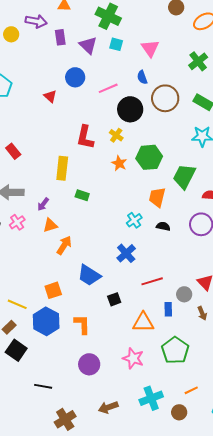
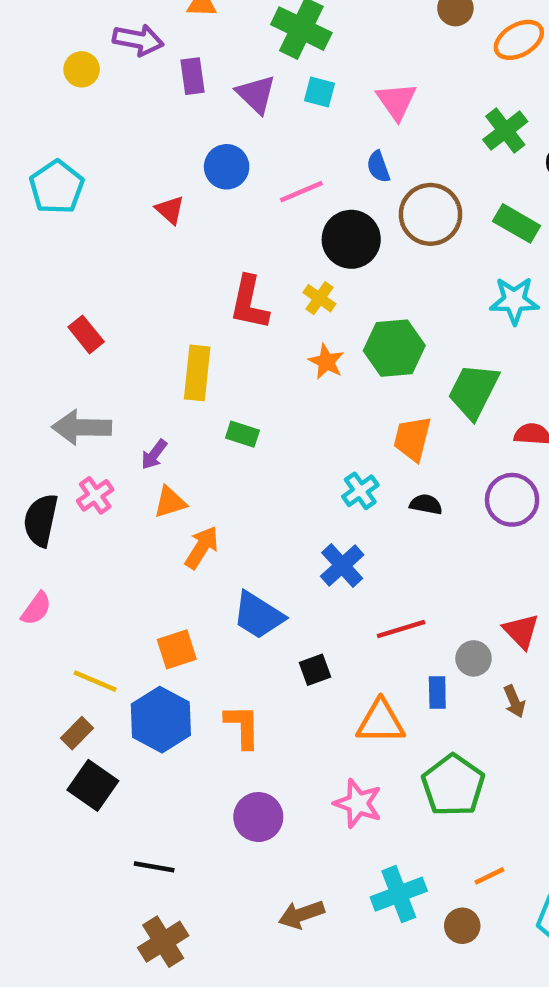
brown cross: (65, 419) -> (163, 942), moved

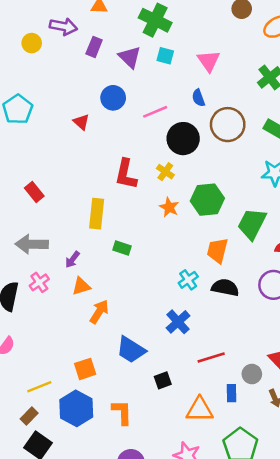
purple rectangle: (193, 76) -> (94, 47), turned 30
black semicircle: (426, 504) -> (225, 287), size x1.5
yellow line: (95, 681) -> (39, 387), turned -45

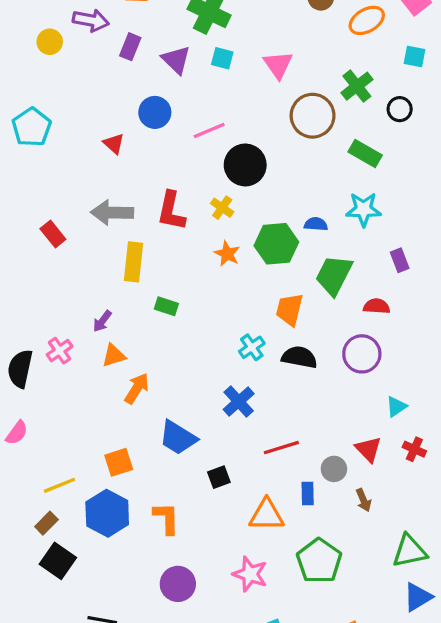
blue semicircle: (198, 98) -> (316, 224), moved, turned 114
brown circle: (228, 125) -> (313, 116), moved
gray arrow: (32, 244) -> (112, 213), moved

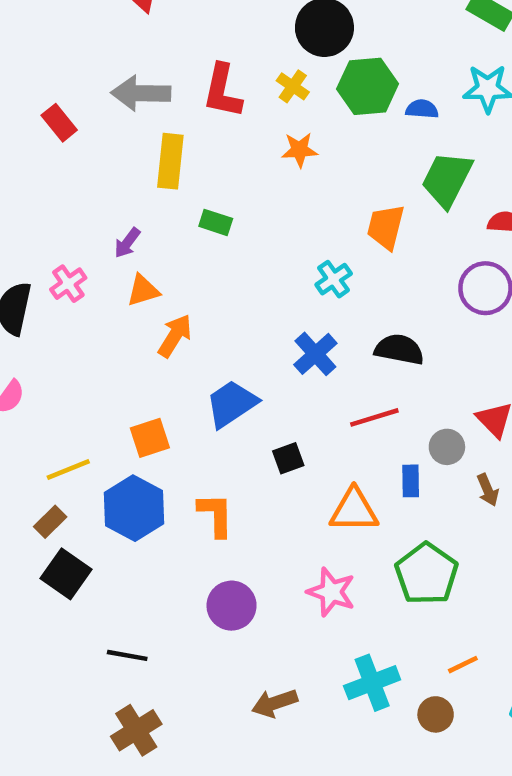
green hexagon: (276, 244) -> (368, 86), moved
orange star: (227, 254) -> (300, 150), turned -30
black semicircle: (299, 357) -> (399, 349), moved
blue trapezoid: (178, 438) -> (232, 404), turned 114

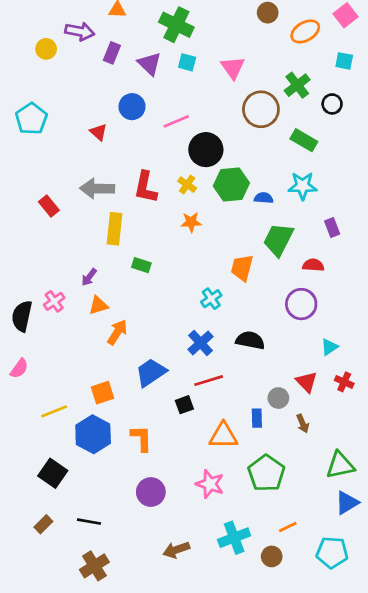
red line: (374, 417) -> (209, 381), moved
brown rectangle: (50, 522) -> (43, 524), moved

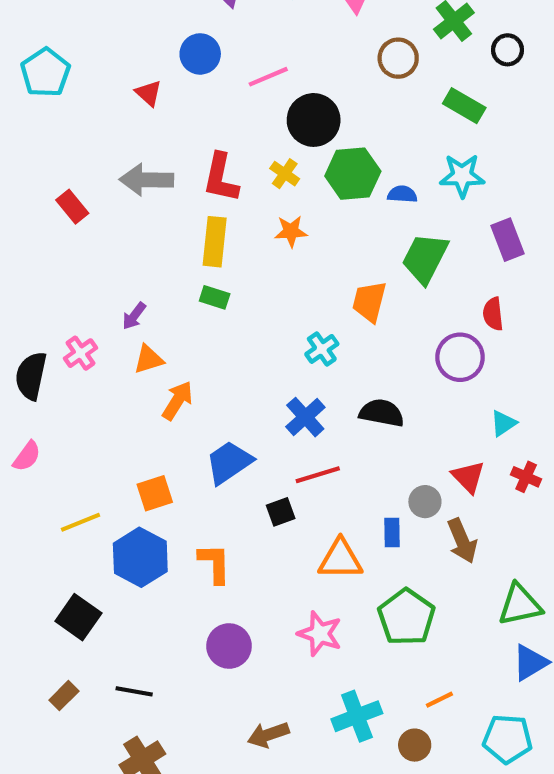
brown circle: (261, 109) -> (398, 58), size x0.7
purple rectangle: (332, 227) -> (507, 240), size x1.4
yellow rectangle: (115, 229) -> (215, 242), moved
red semicircle: (313, 265) -> (493, 314), moved, turned -100
brown arrow: (303, 424) -> (462, 541), size x1.5

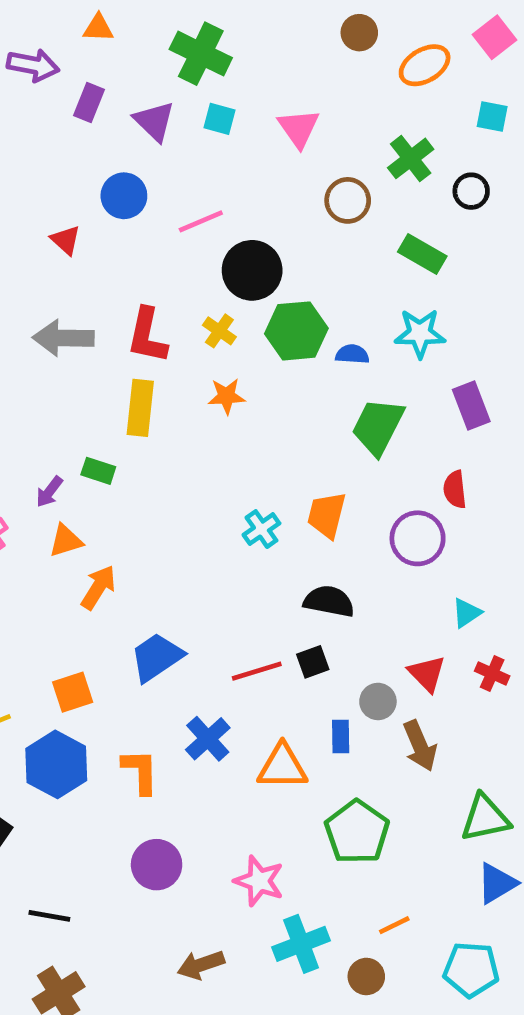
green rectangle: (215, 297) -> (98, 471), moved
orange trapezoid: (369, 302) -> (327, 515), moved
blue cross: (305, 417) -> (208, 739), moved
black square: (281, 512) -> (313, 662), moved
pink star: (320, 634) -> (259, 881), moved

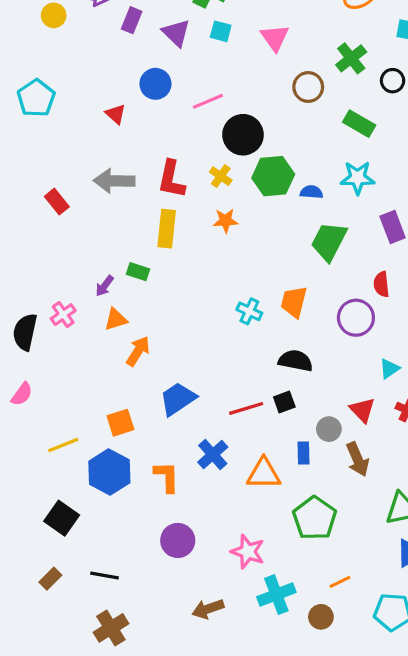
cyan cross: (261, 529) -> (249, 311), turned -30

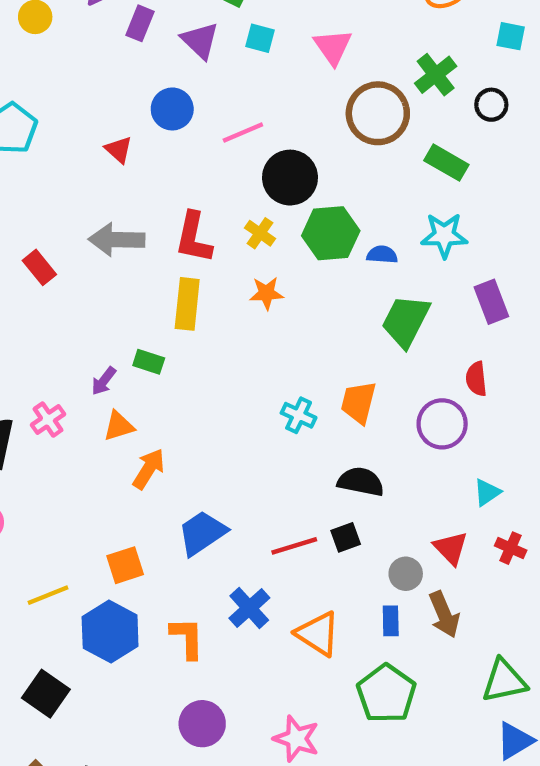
brown circle: (308, 87) -> (378, 113), size x1.5
blue rectangle: (303, 453) -> (391, 621), moved
orange triangle: (264, 474) -> (318, 634), turned 33

